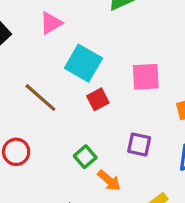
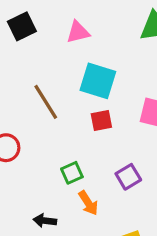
cyan square: (83, 63) -> (98, 81), turned -30
purple square: (139, 145) -> (128, 177), turned 30

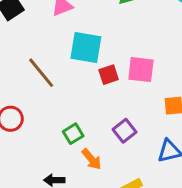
red square: (101, 120) -> (109, 75), moved

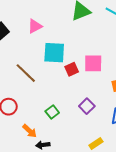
orange arrow: (91, 159) -> (30, 131), moved

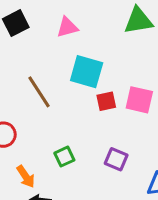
purple square: (87, 106) -> (116, 159), turned -35

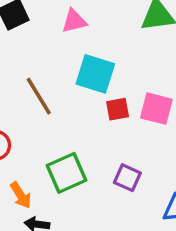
green square: (64, 157) -> (67, 173), size x1.6

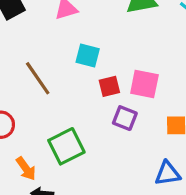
cyan square: (95, 74) -> (88, 55), size x0.7
purple square: (127, 178) -> (125, 118), moved

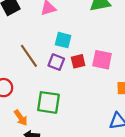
purple square: (125, 118) -> (56, 62), moved
green square: (66, 146) -> (48, 102), turned 35

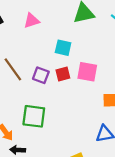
cyan square: (63, 40) -> (63, 48), moved

